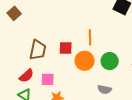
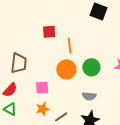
red square: (66, 48) -> (49, 32), moved
pink square: (48, 79) -> (42, 88), moved

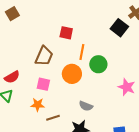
brown trapezoid: (19, 63) -> (44, 56), moved
green circle: (91, 67) -> (98, 64), moved

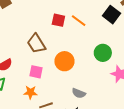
orange line: (82, 52) -> (79, 21), moved, turned -63
brown trapezoid: (44, 56) -> (36, 44), turned 125
green circle: (98, 64) -> (103, 53), moved

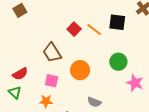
black square: (112, 15) -> (117, 22), moved, turned -30
red square: (58, 20) -> (74, 29), turned 32

